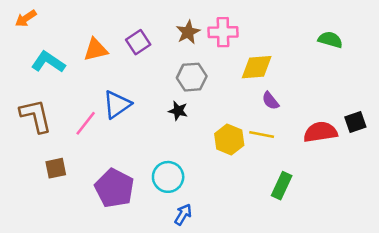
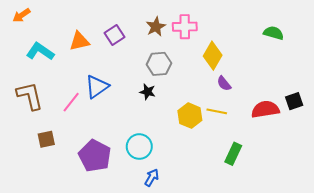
yellow diamond: (257, 67) -> (213, 56), turned -56

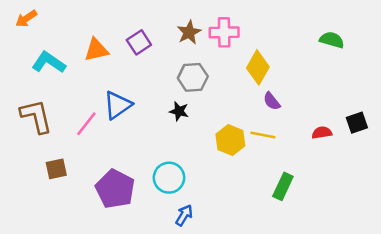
red semicircle: (265, 109) -> (322, 133), size x0.6

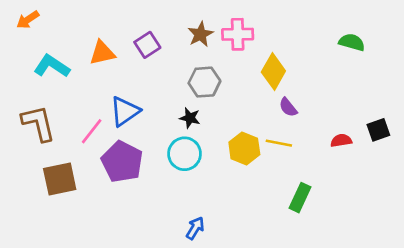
brown square: (56, 169) -> (60, 179), size x1.5
cyan circle: (169, 178) -> (185, 154), moved
purple pentagon: (115, 189) -> (122, 162), moved

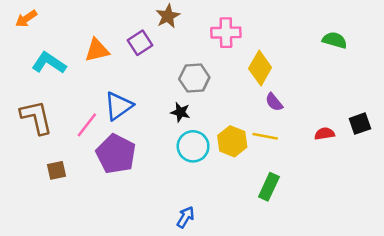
brown star: (200, 34) -> (168, 16), moved
cyan circle: (185, 154) -> (193, 146), moved
brown square: (60, 179) -> (57, 170), size x0.6
green rectangle: (300, 198) -> (269, 187), moved

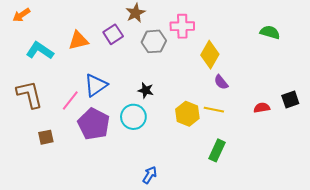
gray hexagon: (194, 78) -> (154, 41), moved
cyan circle: (193, 146) -> (133, 117), moved

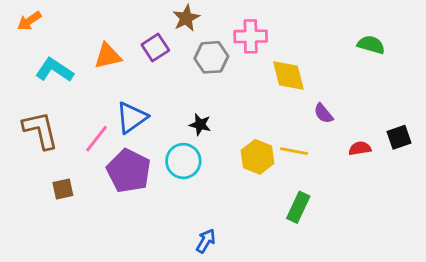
yellow diamond: (210, 55) -> (288, 76), turned -44
purple semicircle: (221, 82) -> (323, 113), moved

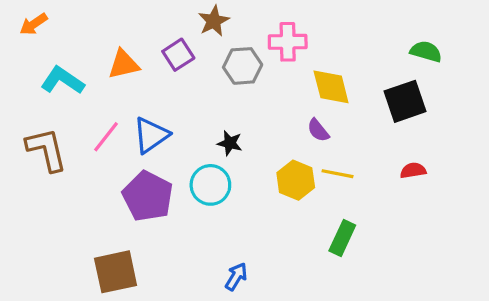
purple semicircle: (323, 113) -> (318, 130), moved
black square: (399, 137) -> (405, 101), moved, size x1.5
pink line: (96, 139) -> (106, 137), moved
brown square: (63, 189) -> (116, 272), moved, size x1.8

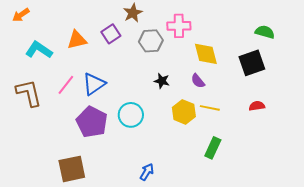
black star: (230, 143) -> (162, 81), moved

